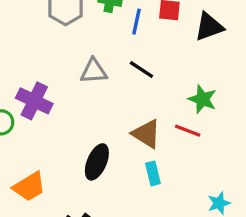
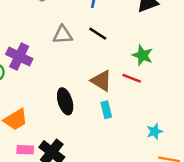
black ellipse: (97, 162) -> (65, 101), turned -40

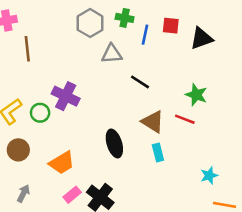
black line: (98, 34) -> (140, 82), moved
gray triangle: (63, 35) -> (112, 54), moved
pink rectangle: (25, 150) -> (72, 195), turned -42

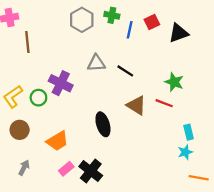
red square: (171, 26) -> (152, 22), turned -32
gray triangle: (112, 54) -> (96, 63), moved
cyan rectangle: (158, 152) -> (189, 132), moved

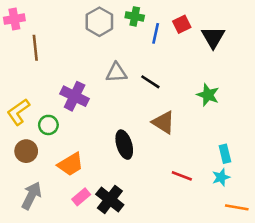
black triangle: (179, 33) -> (213, 37), turned -40
green circle: (38, 98) -> (48, 125), moved
red line: (164, 103) -> (182, 176), moved
gray arrow: (24, 168) -> (31, 196), size x1.5

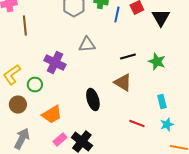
black line: (150, 82) -> (128, 56), moved, turned -49
cyan rectangle: (225, 154) -> (162, 102), moved

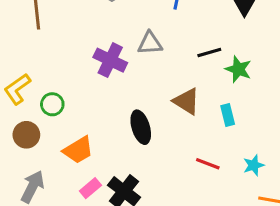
gray triangle: (87, 44) -> (150, 43), moved
black line: (128, 56) -> (209, 52), moved
purple cross: (55, 62) -> (110, 60), moved
cyan rectangle: (162, 102) -> (228, 115), moved

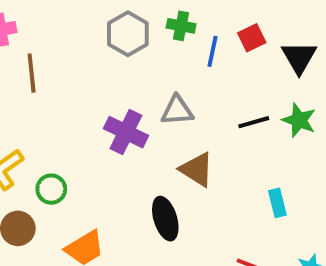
green star: (238, 69) -> (299, 120), moved
brown triangle: (186, 101) -> (197, 169), moved

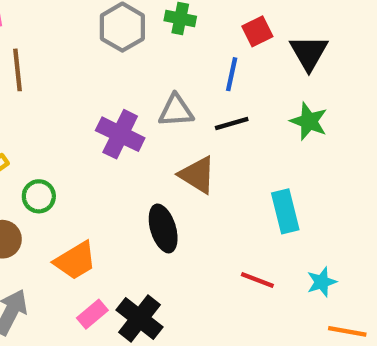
blue line: (212, 51) -> (232, 74), moved
black line: (254, 122) -> (232, 123), moved
cyan rectangle: (277, 203) -> (285, 211), size x1.4

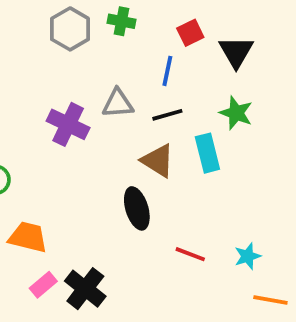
brown triangle: (197, 175) -> (158, 161), moved
cyan rectangle: (285, 211) -> (207, 153), moved
black ellipse: (163, 228) -> (137, 208), moved
orange trapezoid: (75, 261) -> (28, 237), turned -135

